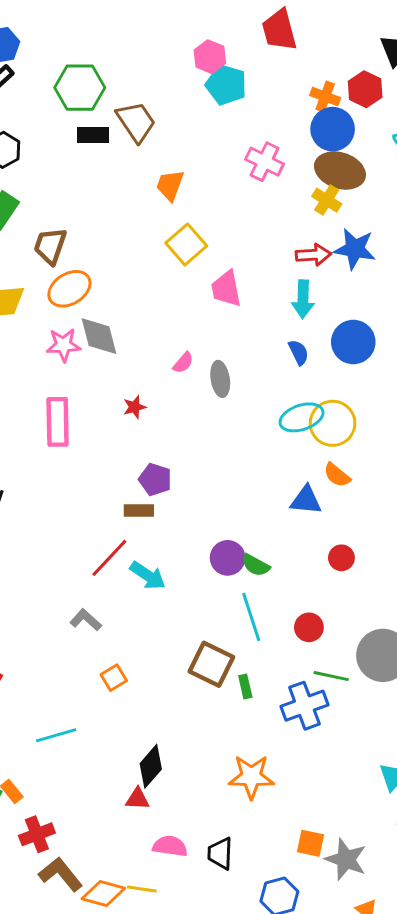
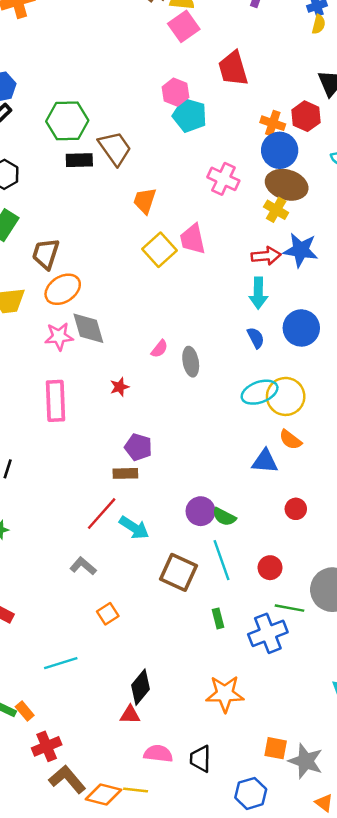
pink trapezoid: (226, 289) -> (193, 239), moved
brown square: (211, 664) -> (179, 572), moved

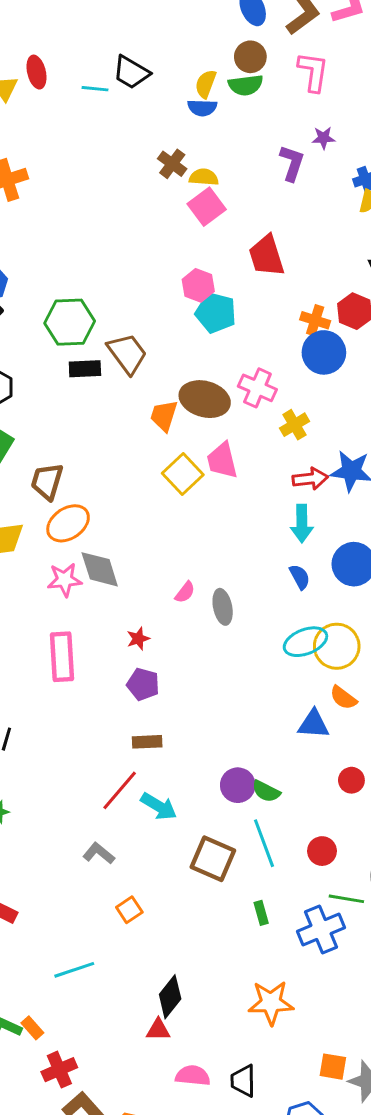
brown ellipse: (287, 185) -> (205, 399), moved
yellow cross: (276, 210) -> (295, 425), moved, turned 30
purple pentagon: (138, 447) -> (143, 684), moved

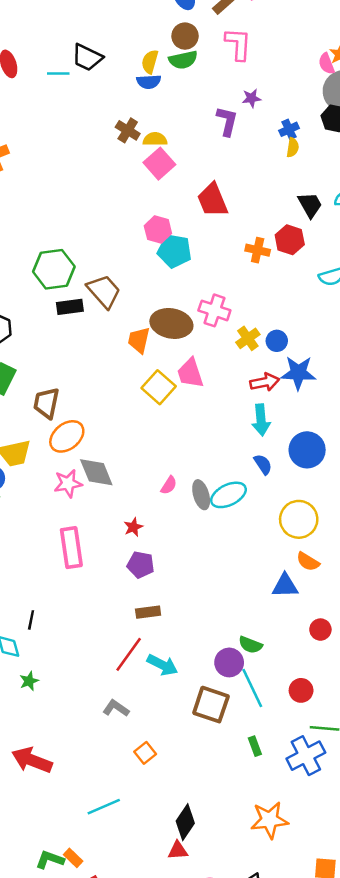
blue circle: (324, 352) -> (277, 341), moved, size x0.6
cyan ellipse: (305, 642) -> (228, 495), moved
purple circle: (238, 785) -> (229, 662), moved

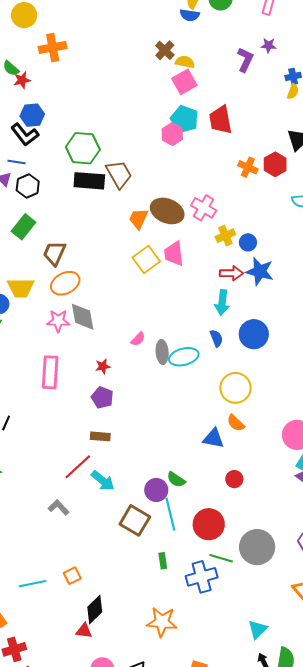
cyan pentagon: (174, 251) -> (184, 119), moved
black rectangle: (70, 307) -> (89, 181), size x1.4
red circle: (301, 690) -> (209, 524), size x1.6
orange square: (145, 753) -> (72, 576), moved

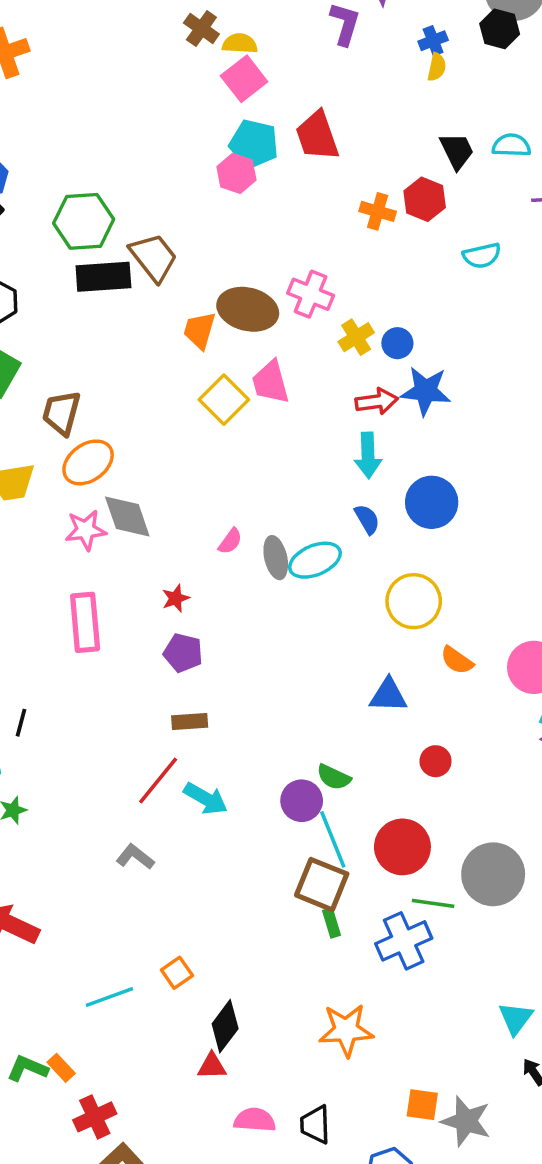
orange semicircle: (236, 423) -> (457, 660), moved
brown square: (135, 520) -> (322, 885), moved

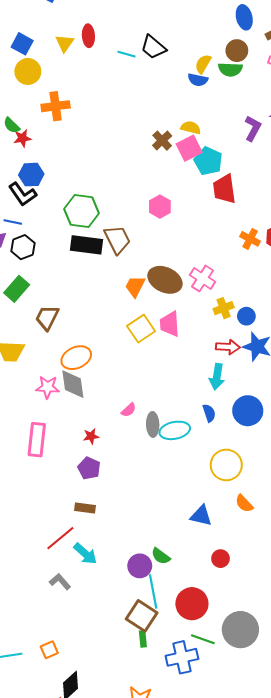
brown cross: (201, 28) -> (162, 141), moved
cyan pentagon: (254, 144) -> (208, 161), moved
pink hexagon: (236, 173) -> (160, 207), moved
orange ellipse: (88, 462) -> (76, 358), moved
gray L-shape: (135, 857) -> (60, 582), moved

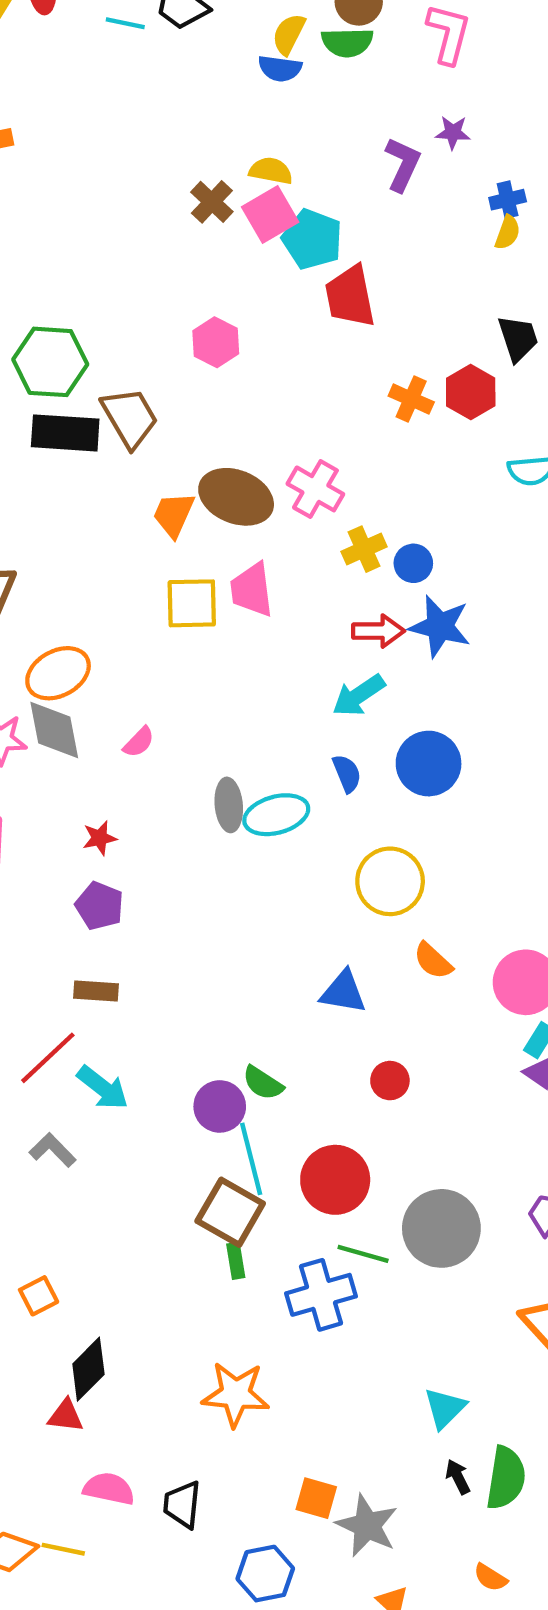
yellow square: (141, 329) -> (192, 603), turned 36
cyan arrow: (217, 377) -> (359, 695), turned 50
pink semicircle: (129, 410) -> (139, 742), moved

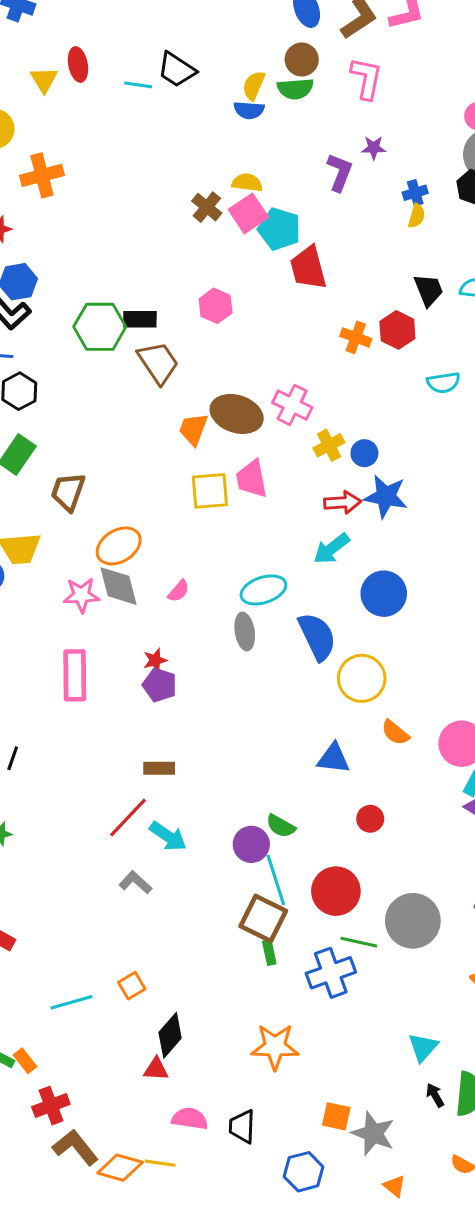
black rectangle: (65, 433) -> (140, 319), moved, size x0.7
blue semicircle: (347, 773) -> (317, 636), moved, size x1.8
cyan ellipse: (276, 815) -> (263, 590), moved
purple pentagon: (99, 906) -> (160, 685), moved

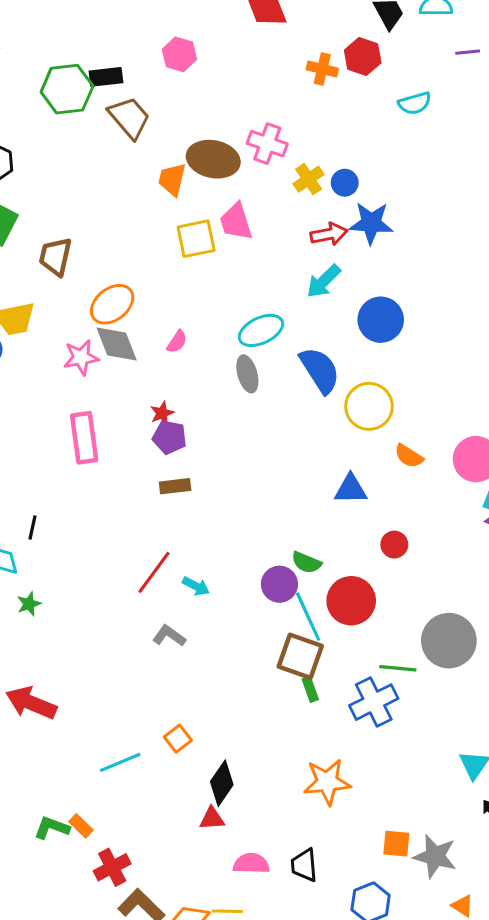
brown rectangle: (159, 768) -> (175, 486), moved
cyan arrow: (168, 836) -> (196, 586), size x0.7
red circle: (336, 891) -> (351, 601), moved

